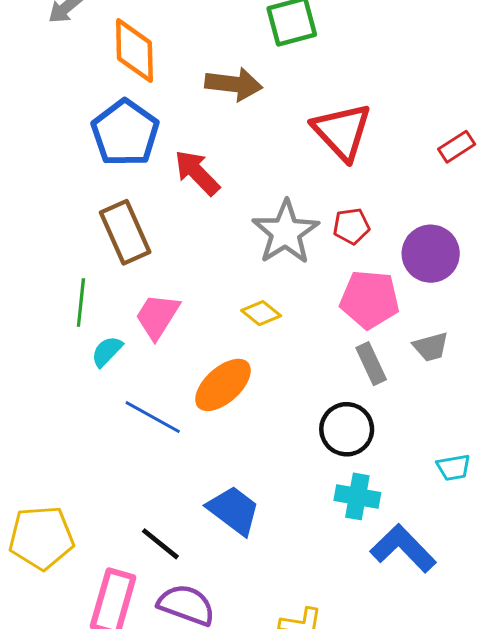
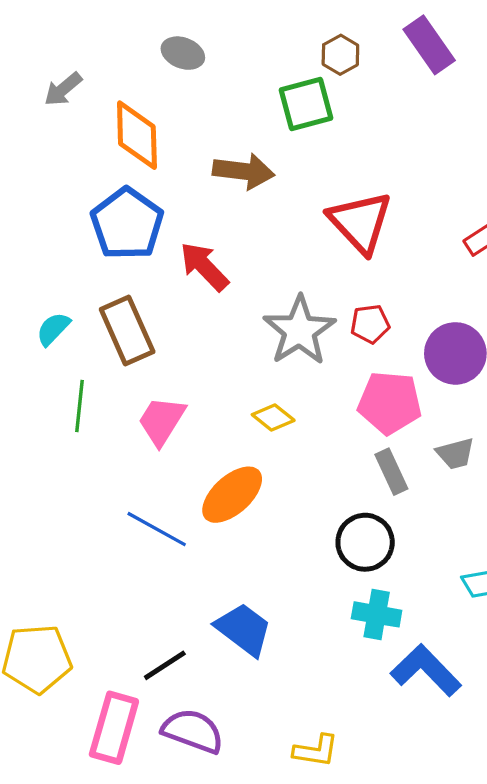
cyan semicircle: (107, 351) -> (53, 329), moved
black line: (160, 544) -> (165, 665), turned -72

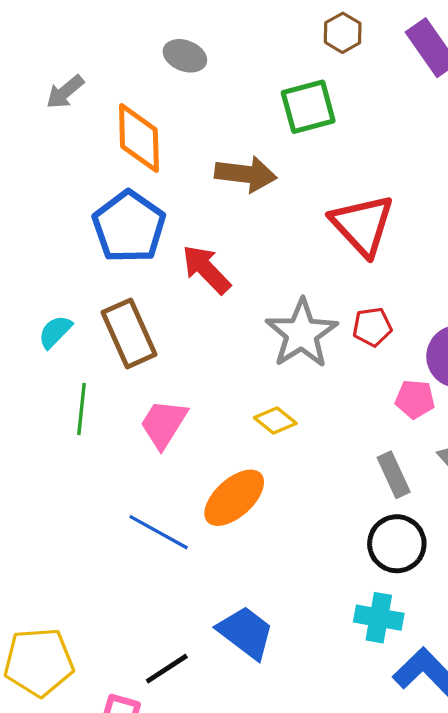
brown hexagon: (340, 55) -> (343, 33), moved
pink pentagon: (390, 403) -> (415, 399), moved, size x0.6
black circle: (365, 542) -> (397, 544), moved

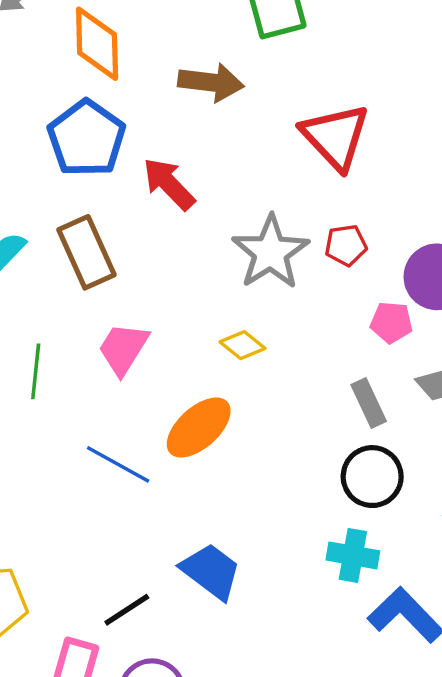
green line: (81, 409) -> (36, 371), moved

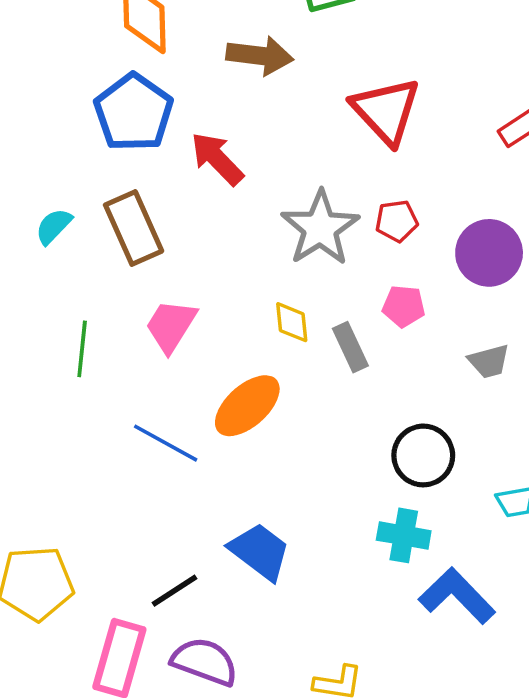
pink pentagon: (391, 322) -> (404, 306), moved
yellow diamond: (242, 345) -> (292, 322), turned 45
gray rectangle: (369, 403) -> (350, 347), moved

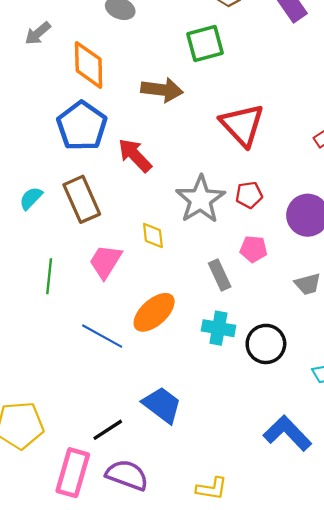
yellow diamond: (292, 322) -> (153, 236), moved
cyan cross: (404, 535) -> (218, 328), moved

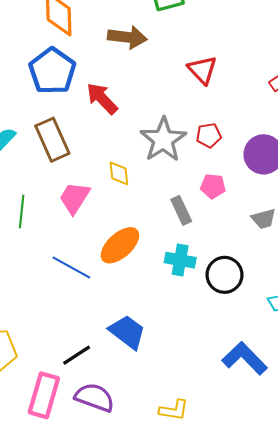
red triangle: (242, 125) -> (202, 70), size x0.7

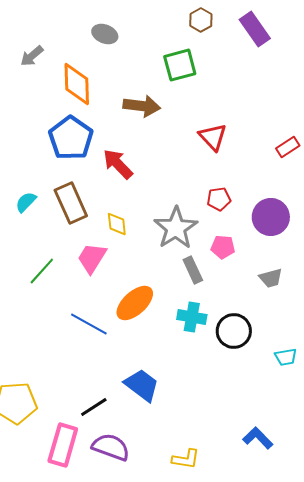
gray star: (163, 140) -> (176, 228), moved
yellow diamond: (119, 173) -> (117, 224), moved
green line: (22, 211) -> (42, 271), turned 36
blue L-shape: (245, 358) -> (258, 438), moved, size x0.7

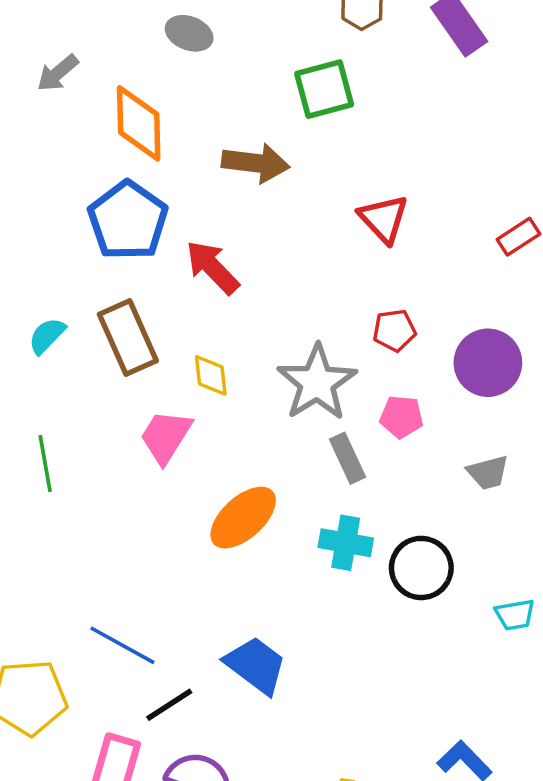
green line: (42, 271) -> (45, 464), moved, turned -52
blue line: (89, 324) -> (122, 645), moved

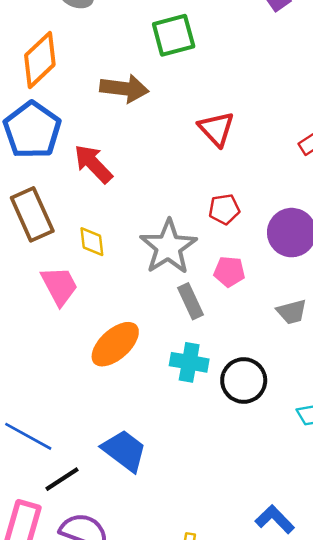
orange diamond: (139, 123) -> (40, 60), turned 48
pink trapezoid: (166, 437) -> (59, 286), turned 120

